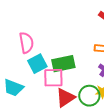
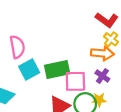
pink square: (53, 78) -> (75, 81), moved

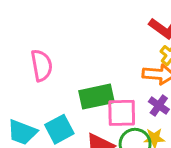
cyan square: (29, 69) -> (59, 129), moved

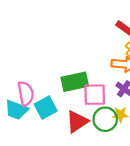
pink semicircle: (42, 65) -> (26, 93), moved

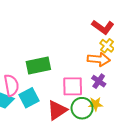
green rectangle: (75, 82) -> (38, 66), moved

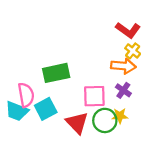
red triangle: (57, 110) -> (77, 123), turned -40

